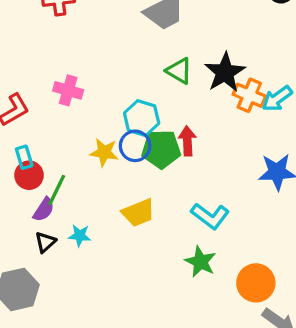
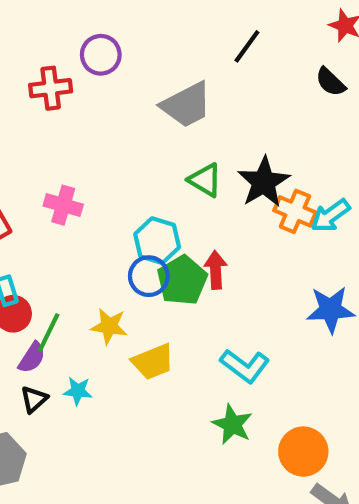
green pentagon: (161, 149) -> (182, 280), turned -30
yellow star: (104, 152) -> (109, 326), moved

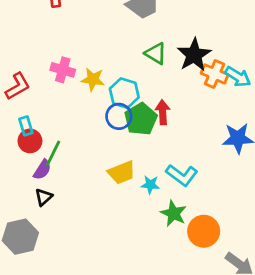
cyan arrow: (330, 216) -> (238, 77), turned -112
yellow star: (109, 326) -> (93, 79), moved
cyan star: (78, 391) -> (150, 185), moved
orange circle: (303, 452) -> (204, 231), moved

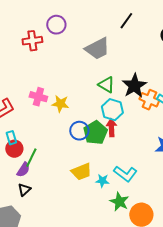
cyan hexagon: (124, 93) -> (112, 110), moved

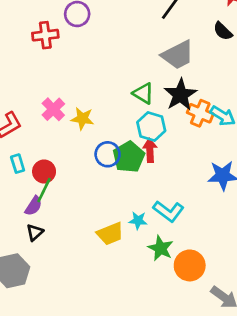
gray trapezoid: (97, 49) -> (178, 55), moved
pink cross: (38, 97) -> (53, 109), turned 30
red circle: (14, 149) -> (44, 172), moved
yellow trapezoid: (81, 172) -> (110, 234), moved

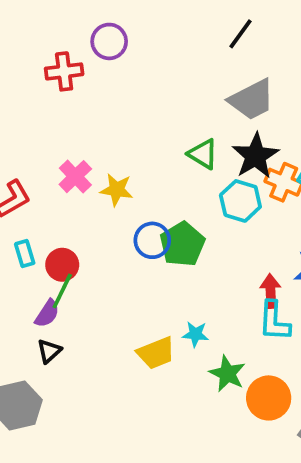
cyan hexagon: (151, 126) -> (240, 201), moved
red arrow: (150, 150) -> (271, 291), moved
cyan L-shape: (168, 211) -> (274, 321), moved, turned 56

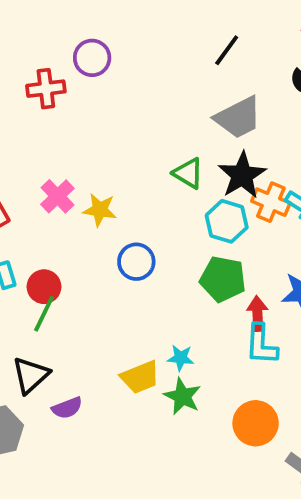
green pentagon: (182, 244) -> (223, 279), moved, turned -30
purple semicircle: (47, 314) -> (67, 408), moved, turned 36
black triangle: (49, 351) -> (31, 375), size x1.5
green star: (227, 374) -> (182, 396), moved

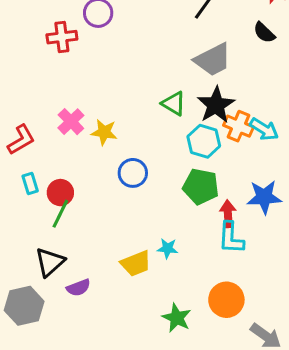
green star: (182, 396) -> (177, 318), moved

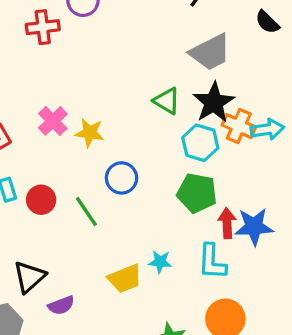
cyan arrow: (264, 129) -> (267, 129), turned -40
blue star: (264, 197) -> (254, 227), moved
green line: (60, 214) -> (86, 211), moved, turned -60
cyan L-shape: (231, 238) -> (212, 262), moved

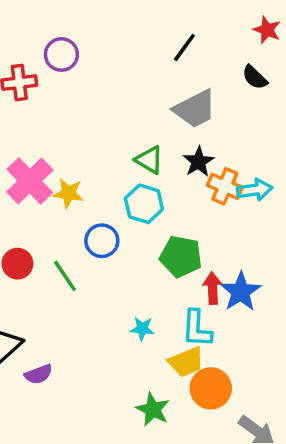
black star: (214, 103) -> (198, 162), size x0.7
pink cross: (53, 121) -> (30, 181), size x1.5
cyan hexagon: (200, 143) -> (144, 204), moved
blue star: (254, 227) -> (241, 292), turned -30
yellow trapezoid: (125, 279) -> (186, 362), moved

